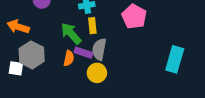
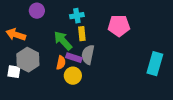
pink pentagon: (134, 17) -> (119, 26), turned -30
yellow circle: (97, 73) -> (73, 76), moved

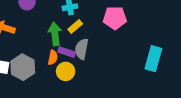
yellow rectangle: (82, 34) -> (75, 26), turned 56
green arrow: (63, 41) -> (55, 34), turned 35
gray hexagon: (28, 60) -> (23, 67), moved

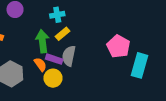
pink pentagon: (115, 18) -> (118, 46), moved, turned 30
orange semicircle: (53, 58) -> (40, 64), turned -48

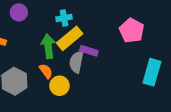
yellow rectangle: (62, 34) -> (70, 38), size x1.6
pink pentagon: (118, 46) -> (132, 30), moved
purple rectangle: (54, 59) -> (89, 51), moved

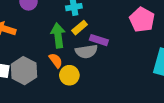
yellow rectangle: (70, 38) -> (80, 28), size x0.6
gray semicircle: (76, 62) -> (86, 51), turned -110

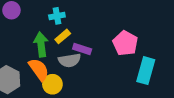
pink pentagon: (142, 20) -> (125, 43), moved
orange semicircle: (56, 60) -> (39, 69), size x1.5

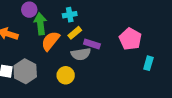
green arrow: (41, 44) -> (40, 24), moved
orange semicircle: (39, 69) -> (50, 41), moved, turned -105
cyan rectangle: (146, 71) -> (148, 63), size x0.6

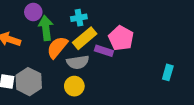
yellow rectangle: (75, 33) -> (85, 38), size x1.5
pink pentagon: (130, 39) -> (121, 38), moved
gray semicircle: (81, 54) -> (78, 62), moved

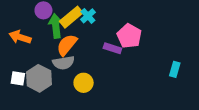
cyan cross: (79, 18) -> (88, 16), turned -32
yellow rectangle: (85, 38) -> (71, 17), moved
gray semicircle: (78, 62) -> (63, 63), moved

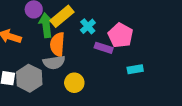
cyan cross: (88, 16) -> (88, 26), moved
orange semicircle: (67, 45) -> (57, 44), turned -35
cyan rectangle: (175, 69) -> (135, 69), moved, turned 64

